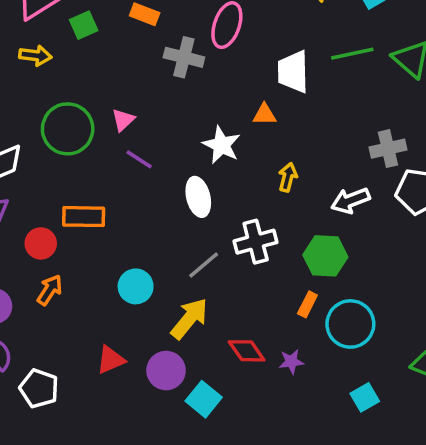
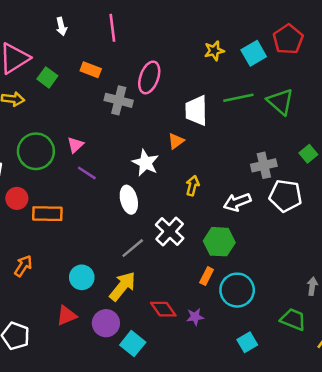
green square: (84, 25) -> (47, 77), turned -30
orange triangle: (264, 115) -> (176, 141), turned -36
white cross: (256, 242) -> (170, 232), turned -32
red circle: (41, 243) -> (17, 198), moved
cyan circle: (136, 286) -> (82, 277), moved

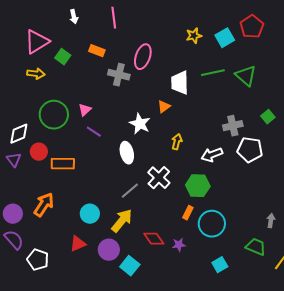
orange arrow: (23, 266) -> (44, 205), size x1.4

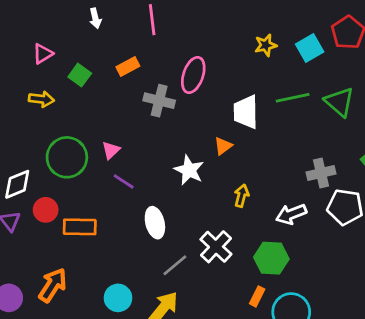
pink triangle: (37, 42) -> (43, 54), size x0.6
orange rectangle: (97, 51) -> (128, 66), turned -49
white ellipse: (127, 153) -> (155, 223), moved

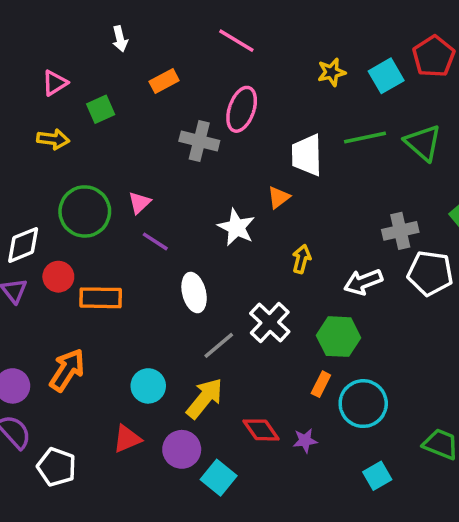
pink line: (152, 20) -> (236, 41), moved, turned -52
orange rectangle: (128, 66) -> (164, 81), moved
green square: (80, 75) -> (101, 109), turned 30

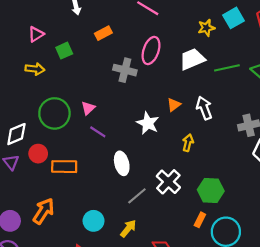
cyan square: (386, 76) -> (233, 18), moved
white trapezoid: (307, 155) -> (192, 59), moved, turned 68
white arrow: (363, 282) -> (204, 108), moved, turned 90
yellow arrow: (205, 398) -> (128, 228), size x0.7

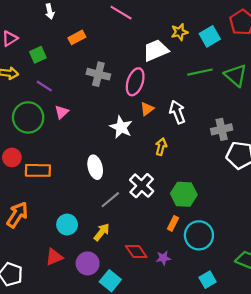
cyan square: (233, 18) -> (210, 36), moved
pink ellipse: (151, 51) -> (135, 82), moved
white trapezoid: (192, 59) -> (156, 50), moved
purple line: (98, 132) -> (44, 86), moved

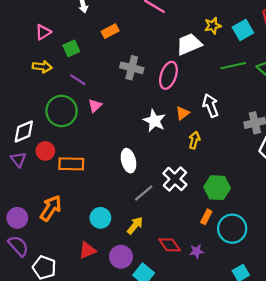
orange triangle: (147, 109) -> (182, 113), moved

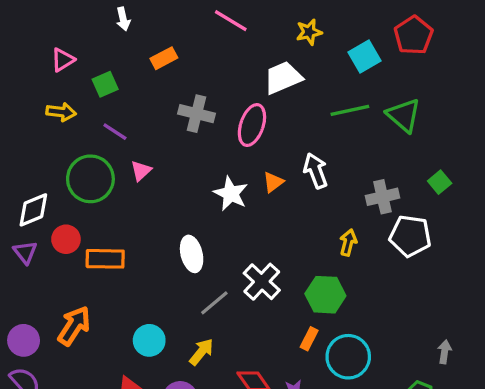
yellow star: (213, 26) -> (309, 32), moved
yellow arrow: (194, 140) -> (348, 242), moved

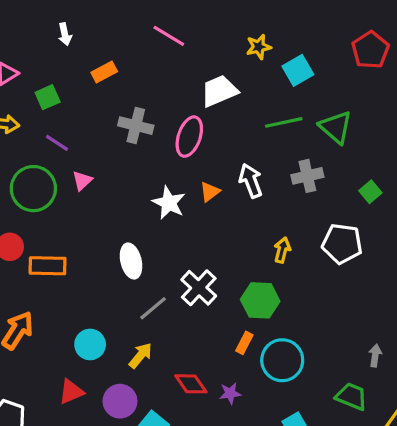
yellow star: (309, 32) -> (259, 47), moved
red pentagon: (413, 35) -> (370, 50), moved
gray cross: (382, 197) -> (307, 176), moved

